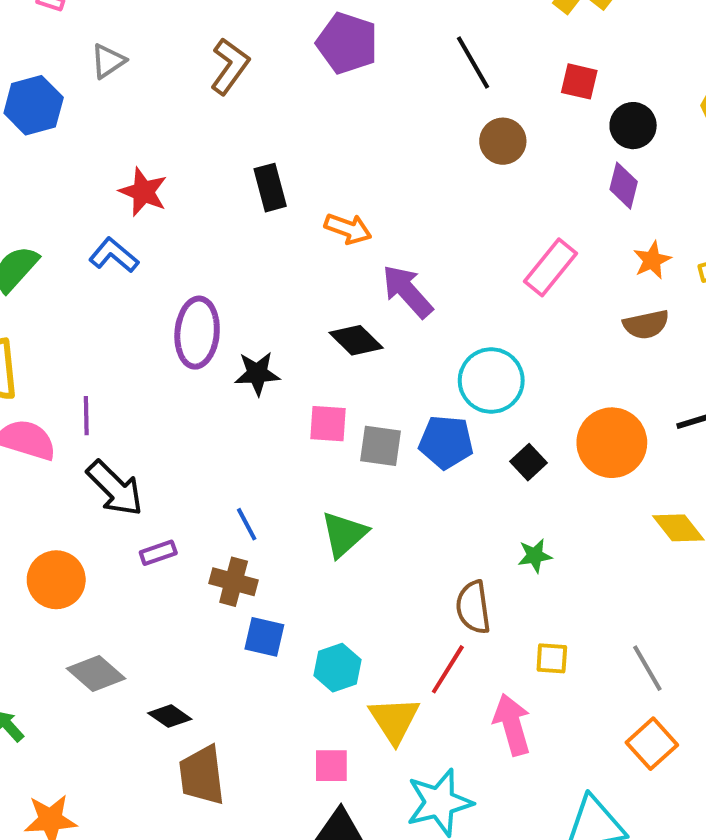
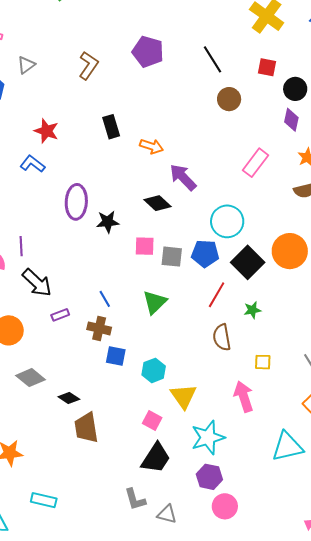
black square: (529, 462) -> (248, 262), size x1.8
red line: (448, 669) -> (217, 295), moved
pink square: (331, 766) -> (152, 421), turned 30

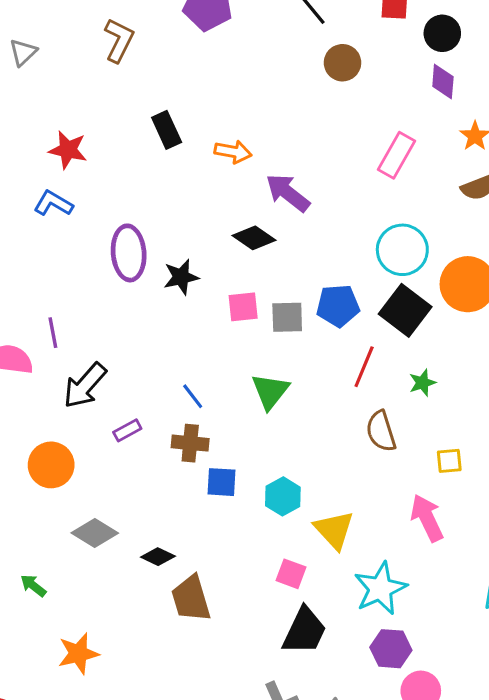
cyan circle: (227, 221) -> (402, 250), moved
black arrow: (37, 283) -> (85, 386), turned 96

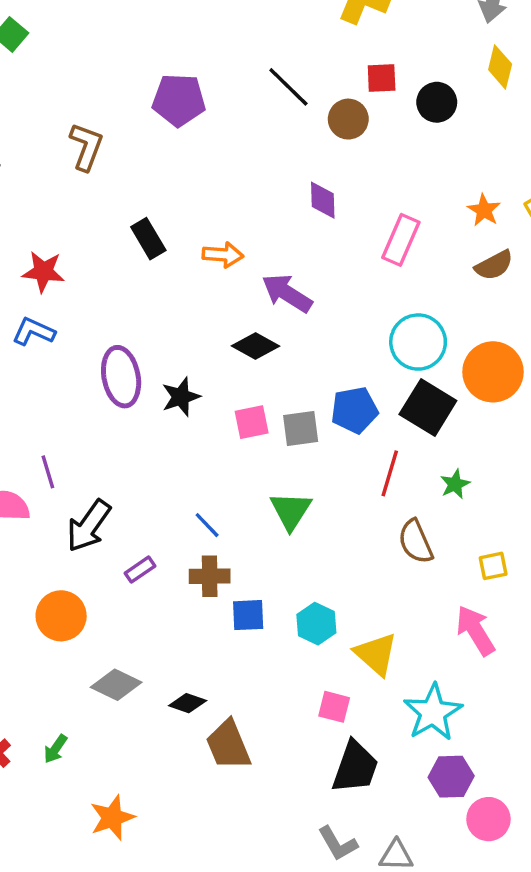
brown circle: (342, 63) -> (348, 119), moved
purple diamond: (443, 81) -> (323, 200), moved
green arrow: (33, 586) -> (55, 749), turned -88

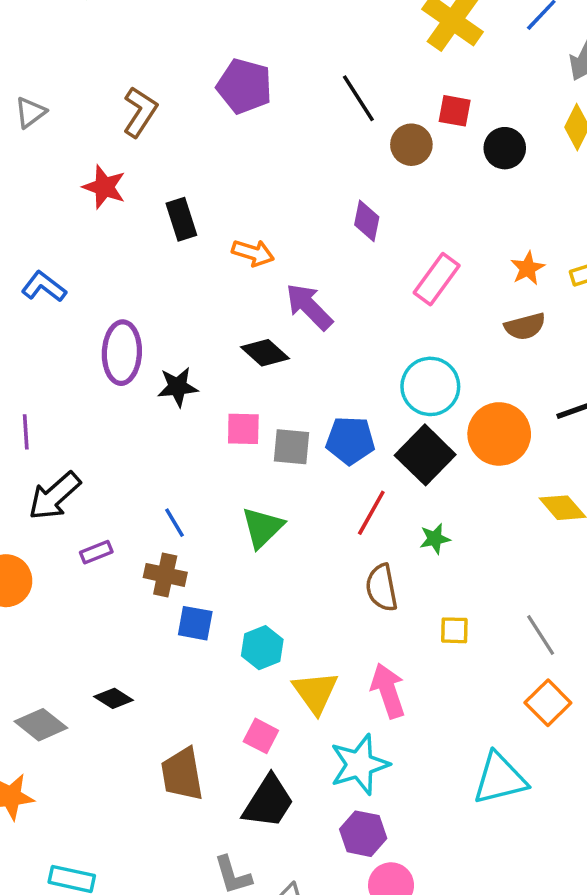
red star: (43, 272) -> (104, 187), moved
pink arrow: (475, 630) -> (388, 691), moved
gray diamond: (116, 685) -> (41, 725), moved
brown trapezoid: (228, 745) -> (182, 774), moved

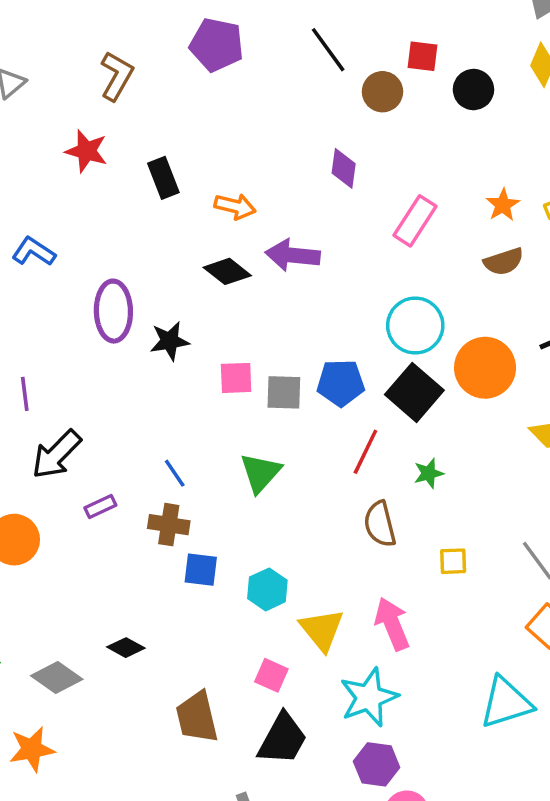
purple arrow: (309, 307) -> (293, 255), turned -36
black diamond: (265, 353) -> (227, 271), moved

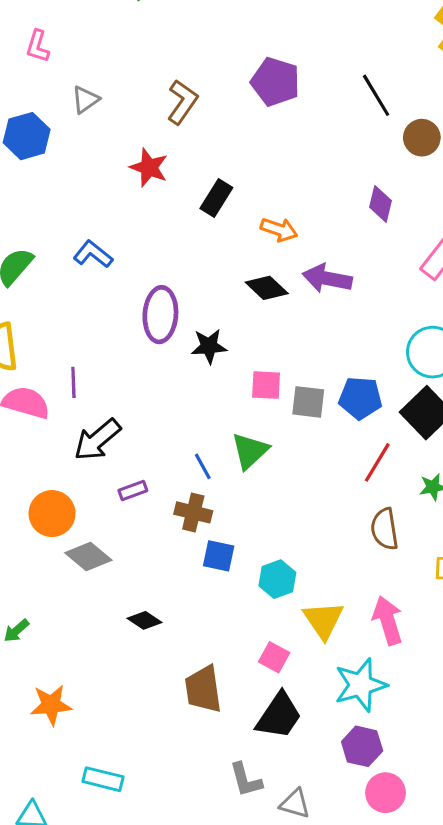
black rectangle: (163, 178) -> (216, 198), turned 48
green triangle: (260, 473) -> (250, 451), moved
gray diamond: (57, 677) -> (88, 557), moved

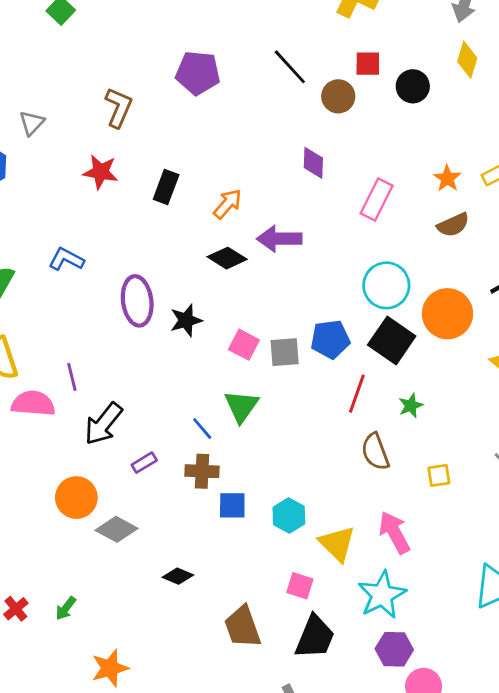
orange arrow: (279, 230) -> (228, 204), turned -56
pink square: (266, 385) -> (244, 345), turned 36

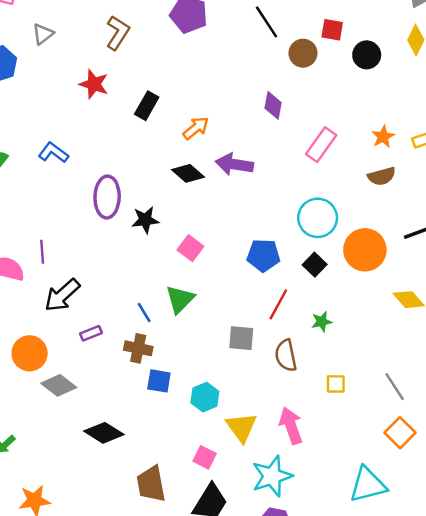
black square: (392, 340) -> (315, 265), size x0.6
gray square: (285, 352) -> (241, 338), moved
black diamond: (178, 576) -> (104, 433), size x1.5

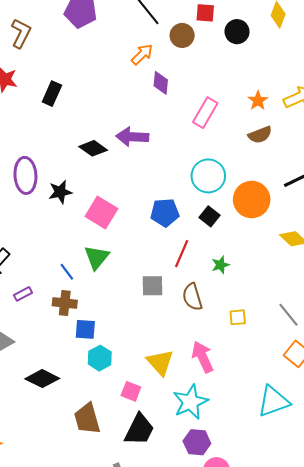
orange arrow: (196, 128) -> (142, 54), moved
pink square: (190, 248) -> (101, 213), size x1.4
cyan hexagon: (205, 397) -> (100, 358), moved

